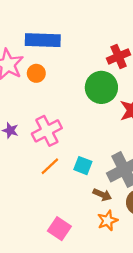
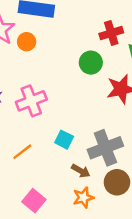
green circle: (101, 87) -> (91, 63), size x0.7
orange line: (50, 166) -> (22, 152), moved

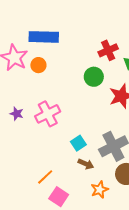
cyan square: (64, 140) -> (78, 143), turned 35
orange line: (22, 152) -> (45, 177), moved
brown arrow: (81, 171) -> (86, 164), moved

